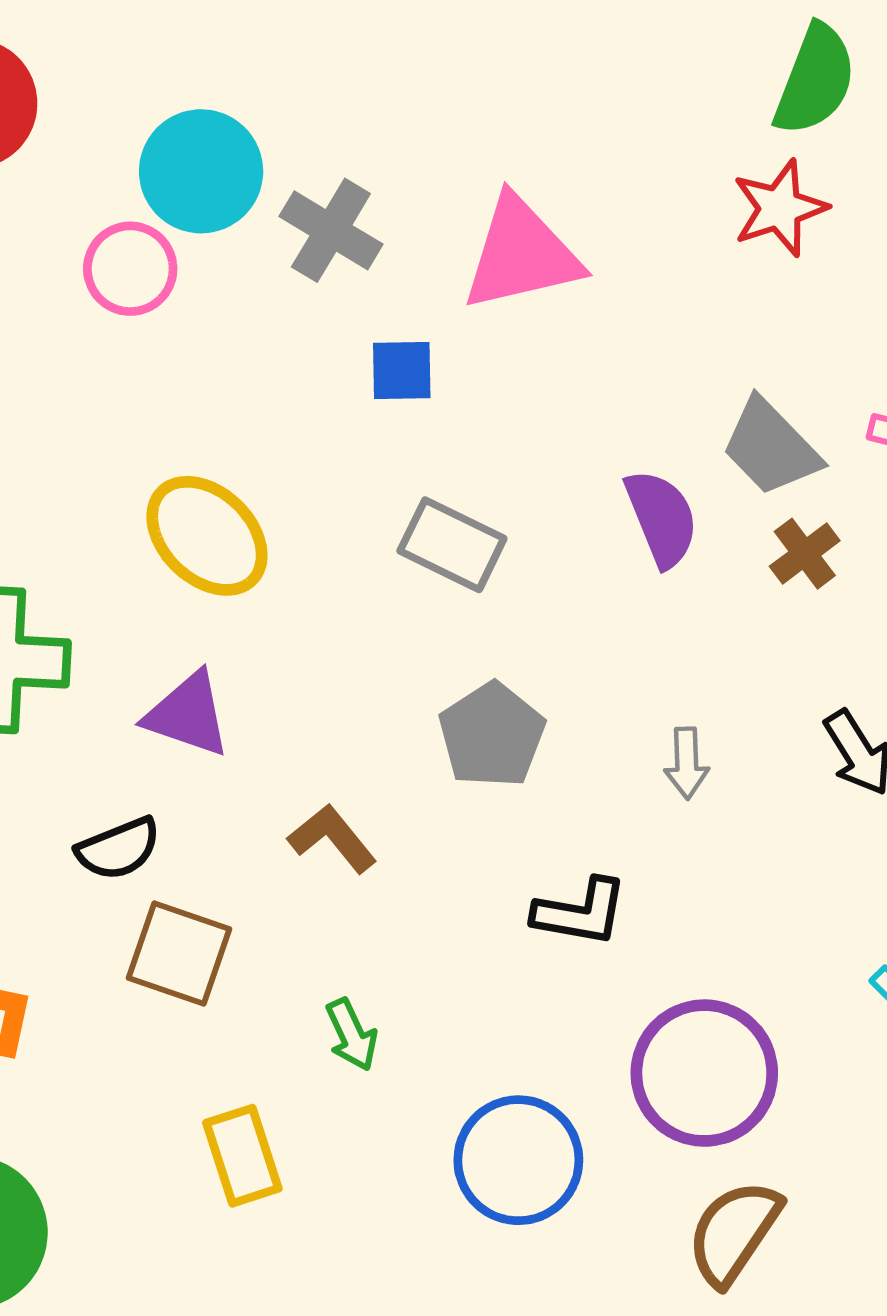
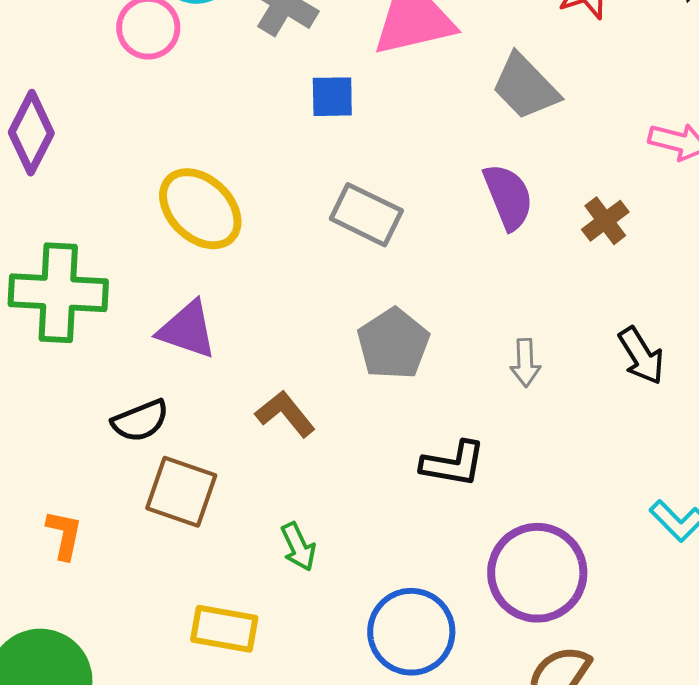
gray trapezoid: (771, 447) -> (525, 87), moved
yellow rectangle: (242, 1156) -> (224, 629), turned -62

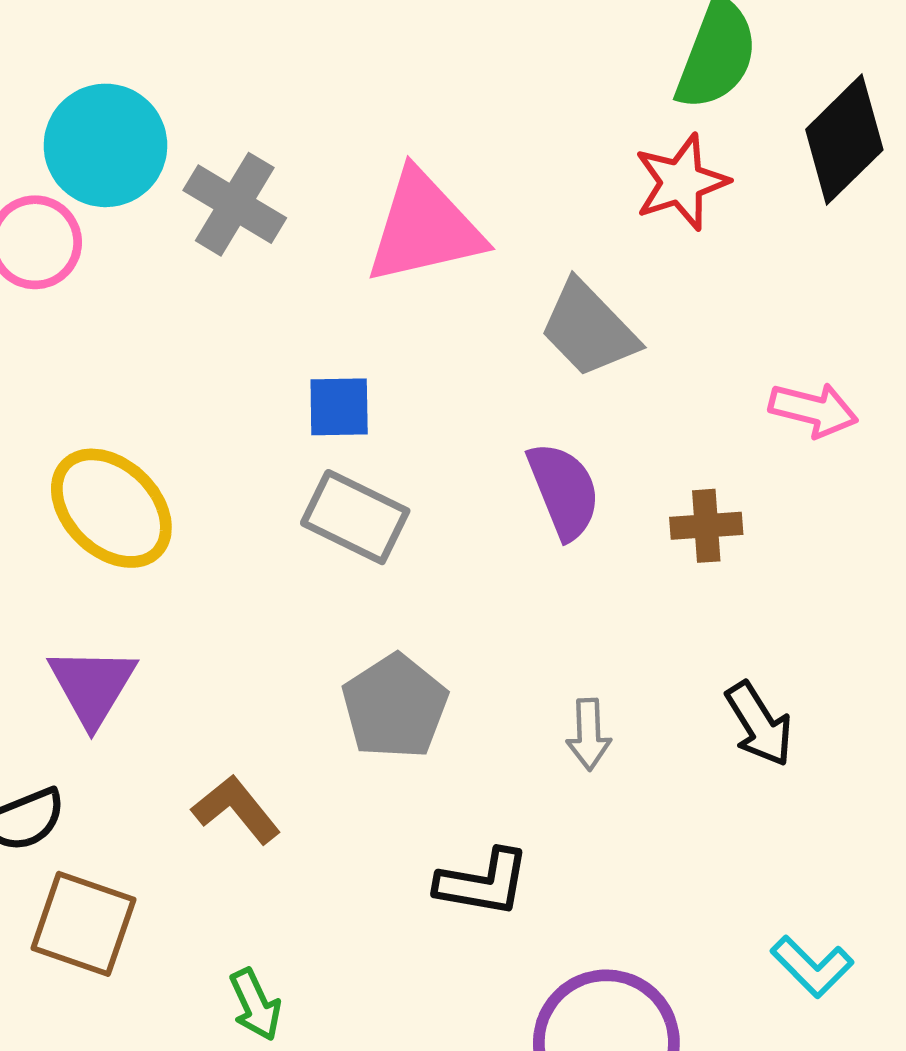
blue square: (332, 97) -> (339, 407), moved
brown cross: (605, 221) -> (706, 526), turned 33
purple triangle: (187, 330) -> (92, 686), turned 42

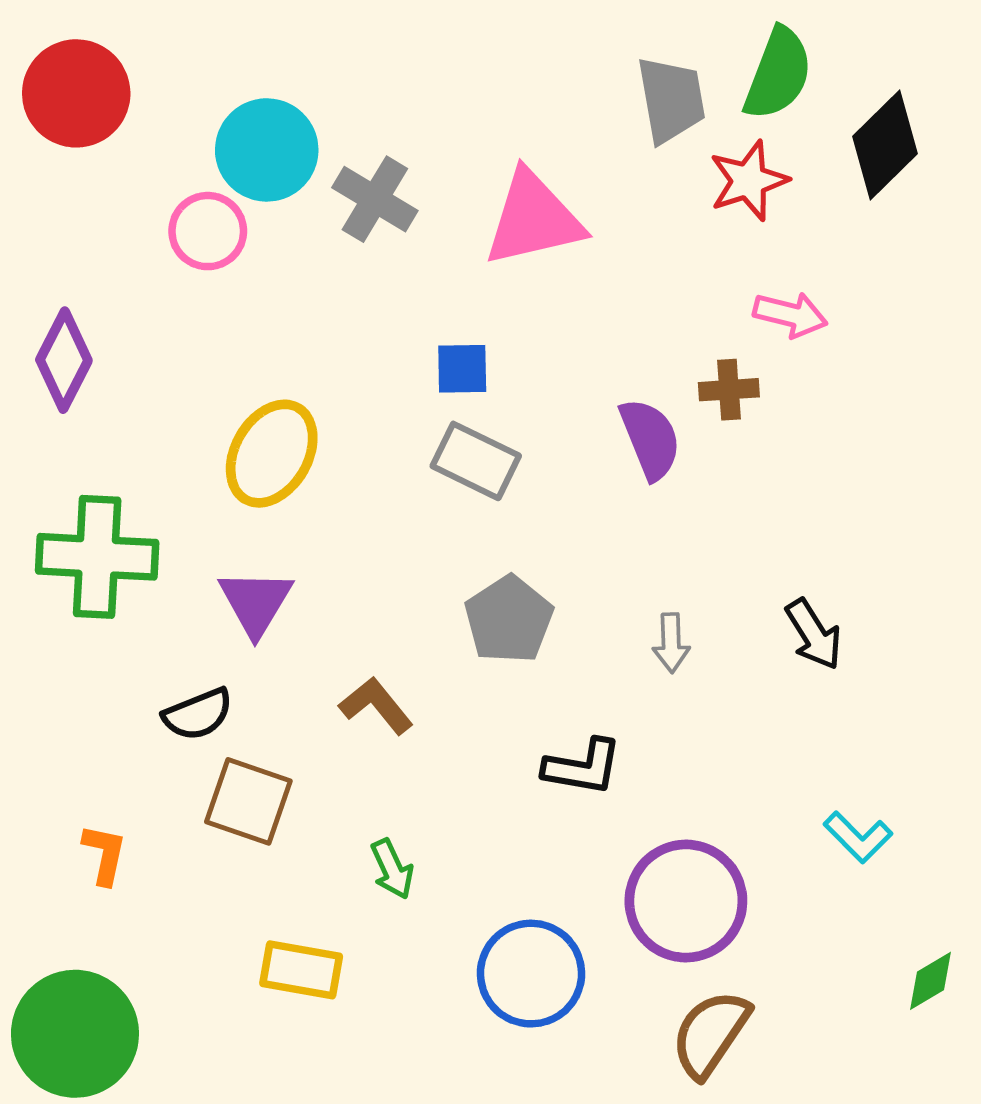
gray trapezoid: (589, 329) -> (671, 100), moved, turned -146
pink arrow: (813, 410) -> (790, 315), moved
yellow ellipse: (111, 508) -> (272, 454), turned 76
brown cross: (706, 526) -> (729, 390), moved

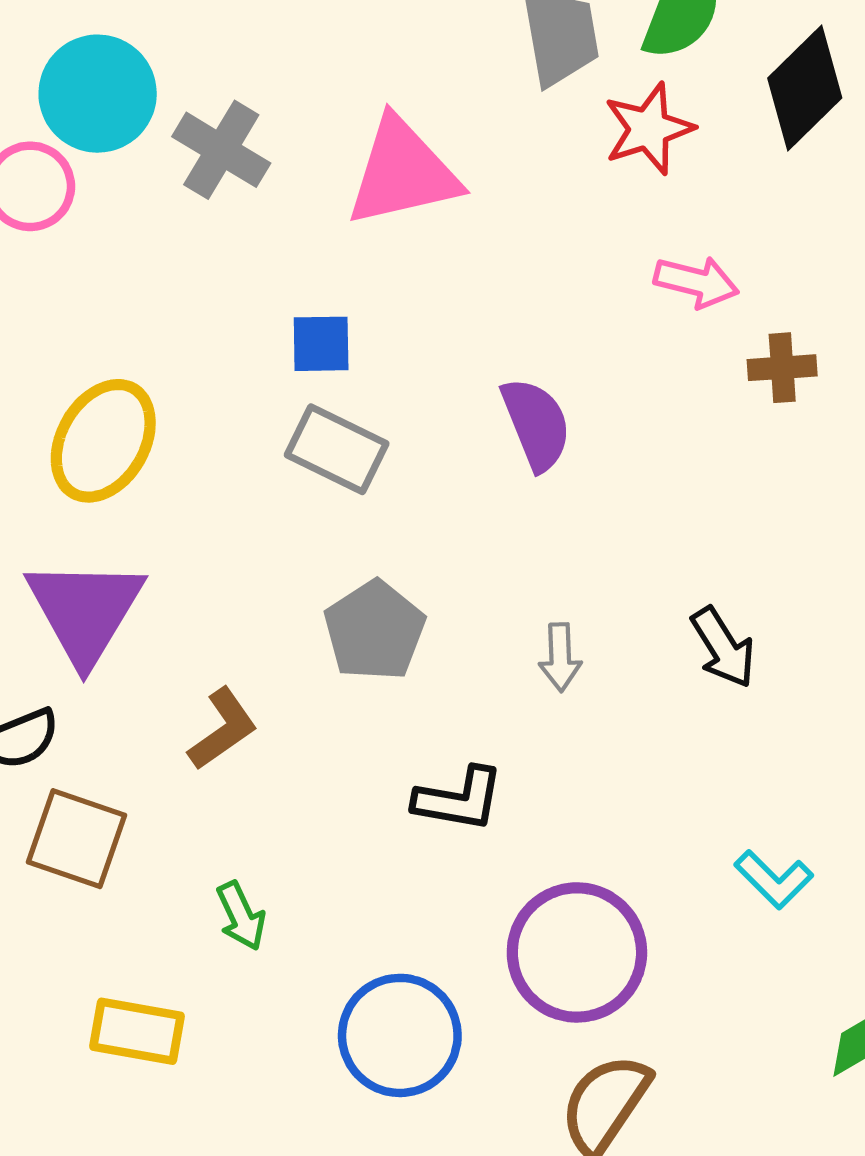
brown cross: (729, 390) -> (782, 368), moved
purple triangle: (256, 602) -> (85, 611), size x1.4
brown L-shape: (376, 706) -> (223, 729), turned 94

